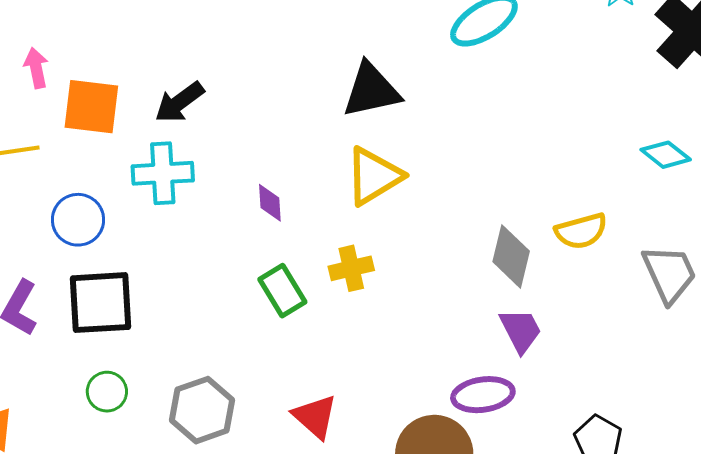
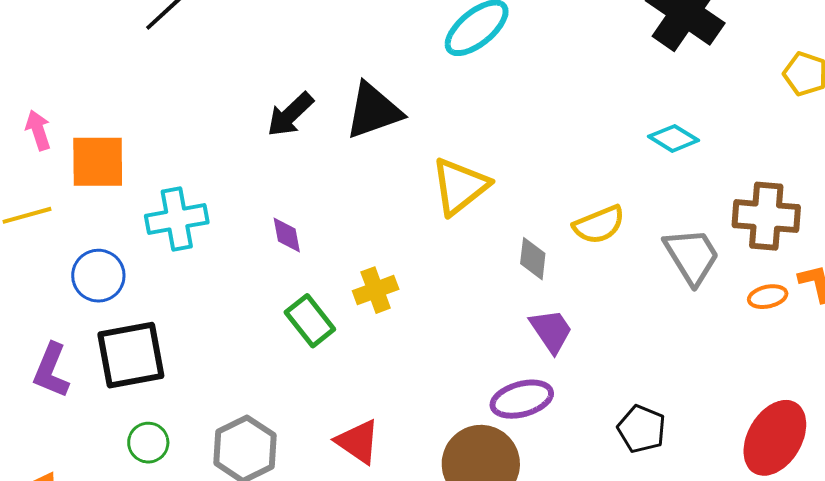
black arrow: (179, 102) -> (290, 115), moved
yellow triangle: (374, 176) -> (460, 186), moved
gray diamond: (511, 256) -> (533, 259), size x0.7

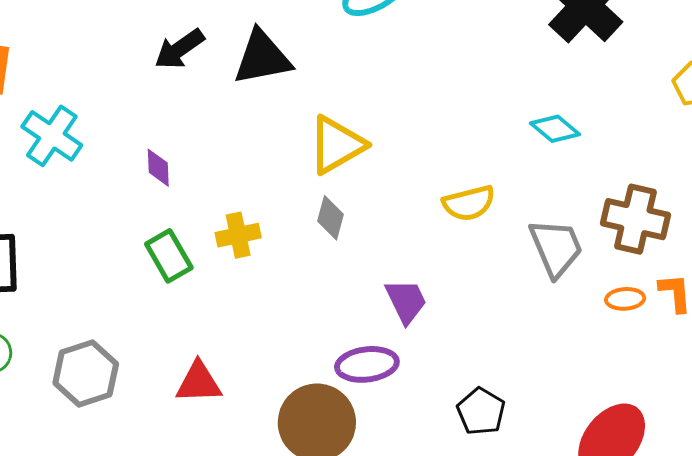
cyan cross: (177, 219) -> (52, 136), turned 36
gray diamond: (533, 259) -> (330, 218), moved
red triangle: (358, 442) -> (199, 382), turned -45

